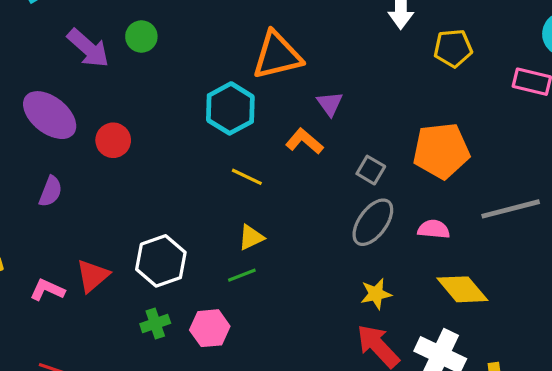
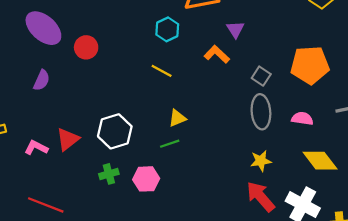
cyan hexagon: (230, 108) -> (167, 29), size x0.7
yellow line: (247, 177) -> (162, 71), moved
gray ellipse: (373, 222) -> (261, 112), turned -44

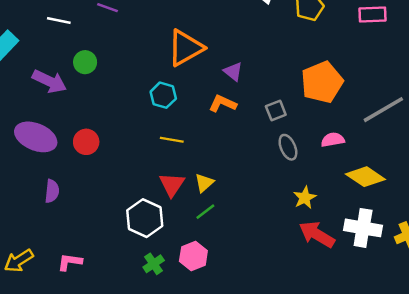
gray square: (261, 76) -> (276, 110), turned -36
gray ellipse: (261, 112) -> (288, 147), size x0.7
red triangle: (68, 139) -> (172, 185), moved

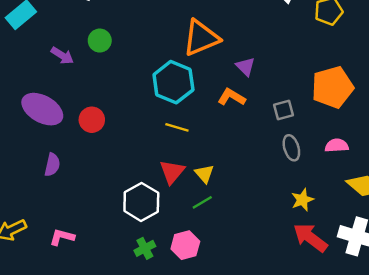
purple arrow: (50, 81) -> (62, 56), size x0.7
cyan hexagon: (163, 95) -> (173, 82), size x1.6
yellow triangle: (204, 183) -> (204, 174), turned -36

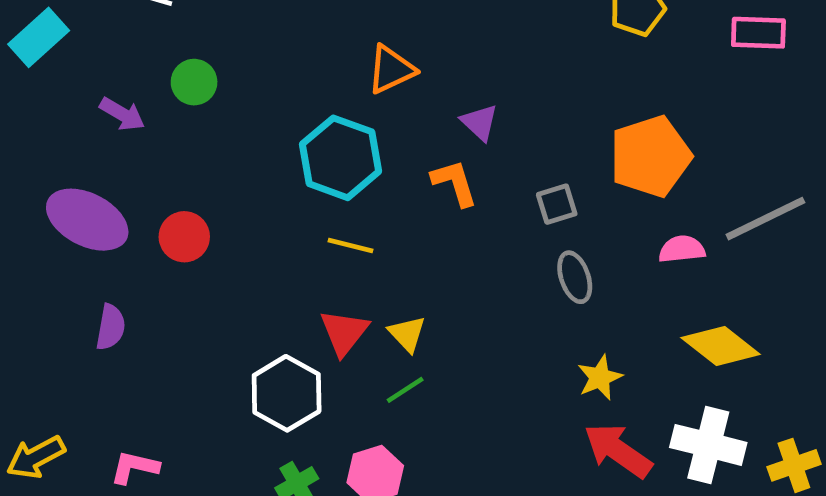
orange triangle: (201, 38) -> (391, 69), size x0.7
orange L-shape: (232, 97) -> (455, 183), turned 44
pink semicircle: (337, 146) -> (682, 249), moved

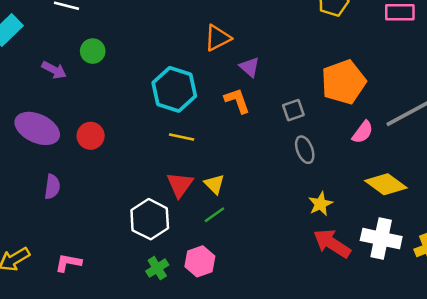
orange triangle: (391, 69) -> (218, 38), moved
pink semicircle: (682, 249) -> (363, 132), turned 135

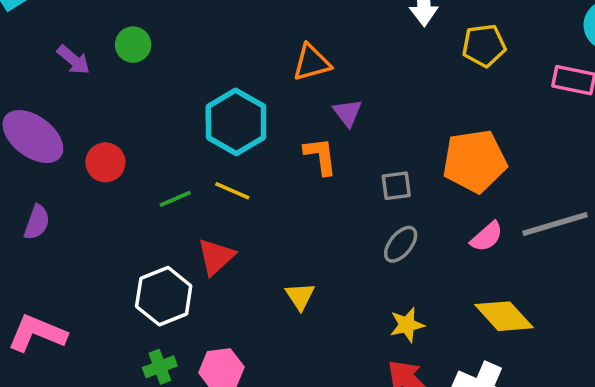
gray ellipse: (305, 150) -> (401, 244), turned 48
yellow triangle: (214, 184) -> (300, 296), moved
green line: (214, 215) -> (175, 199), moved
pink L-shape: (68, 263) -> (37, 333), size x1.5

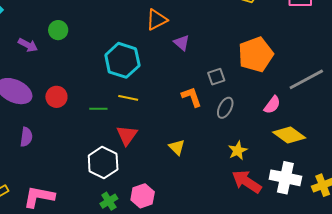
orange L-shape: (320, 156) -> (192, 97), moved
green line: (175, 199) -> (98, 109), turned 36
pink semicircle: (487, 237) -> (272, 105), moved

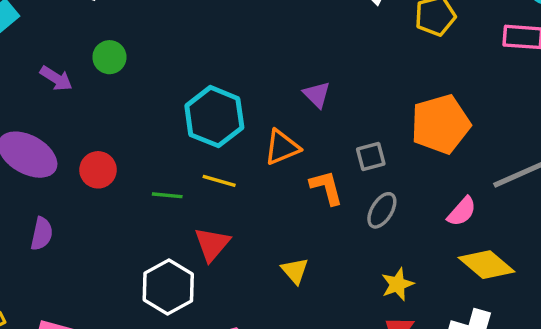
orange triangle: (157, 20) -> (282, 147), moved

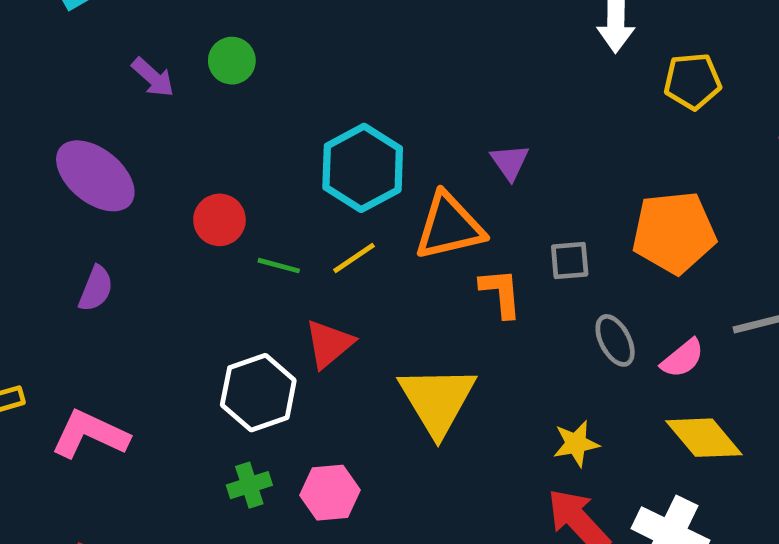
orange triangle: (282, 147) -> (449, 226), size x1.4
red circle: (98, 170) -> (219, 220), moved
yellow line: (219, 181) -> (354, 258), turned -60
gray ellipse: (382, 210) -> (615, 340), moved, turned -69
yellow triangle: (295, 271) -> (437, 400), size x2.0

